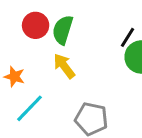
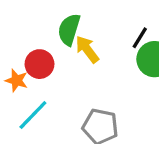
red circle: (36, 25) -> (39, 64), moved
yellow arrow: (64, 66) -> (87, 49), moved

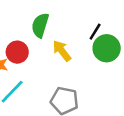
yellow arrow: (87, 49) -> (62, 51), moved

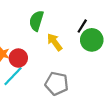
red circle: (17, 52) -> (18, 58), moved

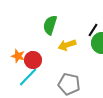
yellow arrow: (55, 42) -> (67, 45), turned -72

